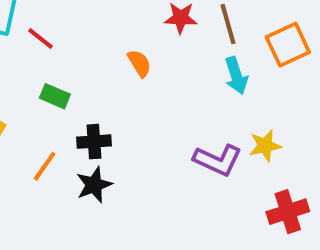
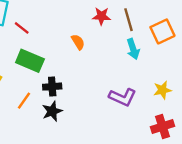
green rectangle: (55, 96) -> (30, 61), size x1.6
yellow star: (265, 146) -> (162, 90), moved

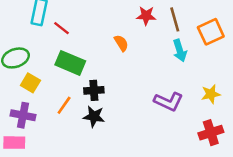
black star: (52, 111) -> (94, 116), turned 30

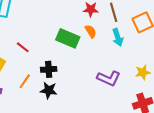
red line: (62, 28) -> (23, 47), moved
orange semicircle: (121, 43) -> (91, 31), moved
green rectangle: (70, 63) -> (68, 38), moved

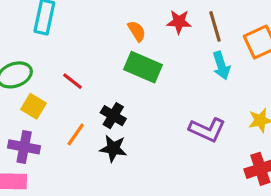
orange semicircle: (91, 31) -> (137, 31), moved
black cross: (49, 69) -> (113, 116), turned 35

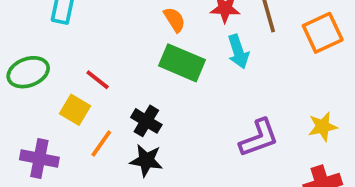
cyan arrow: (221, 66) -> (238, 52), moved
yellow square: (33, 106) -> (75, 110), moved
purple L-shape: (207, 130) -> (259, 138), turned -45

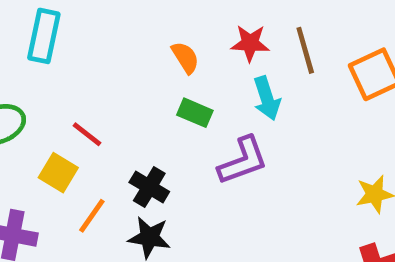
green rectangle: (182, 63) -> (195, 113), size x0.6
purple L-shape: (259, 138) -> (243, 161), moved

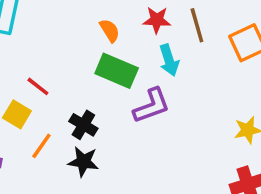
green rectangle: (195, 113) -> (117, 71), size x1.6

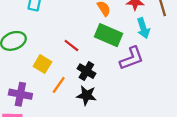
red line: (38, 86) -> (71, 46), moved

